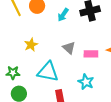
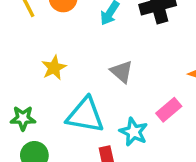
pink rectangle: (91, 54) -> (169, 110), moved, turned -40
cyan star: (86, 82) -> (134, 132), moved

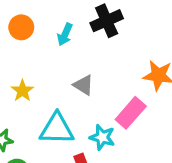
pink rectangle: (169, 110) -> (131, 113), size x1.4

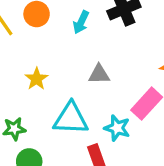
gray triangle: (83, 85) -> (99, 74), turned -35

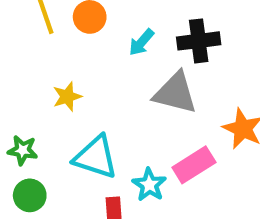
gray triangle: (99, 74) -> (175, 93), moved, size x1.6

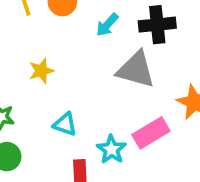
cyan triangle: (96, 157) -> (65, 124), size x0.6

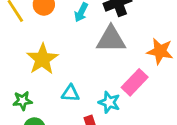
yellow star: (41, 71) -> (42, 59), size x1.6

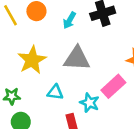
gray triangle: (111, 39) -> (77, 59), moved

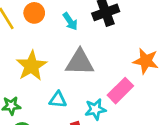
cyan arrow: (69, 20) -> (70, 21), turned -63
cyan star: (89, 103) -> (95, 109), turned -30

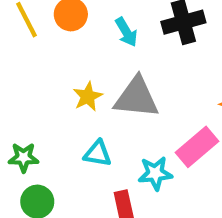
yellow star: (31, 66) -> (88, 97), moved, size x0.6

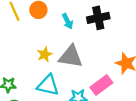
cyan triangle: (98, 154) -> (48, 85), size x1.5

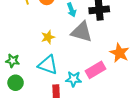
gray triangle: (71, 57) -> (82, 32), moved

